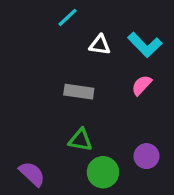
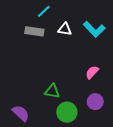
pink semicircle: (142, 85) -> (92, 72), moved
gray rectangle: (79, 92) -> (34, 31), moved

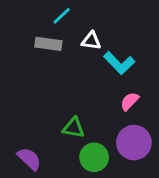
cyan L-shape: (94, 29) -> (119, 63), moved
purple circle: (95, 102) -> (134, 143), size x1.5

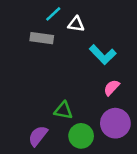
white triangle: (91, 41) -> (76, 24), moved
purple semicircle: (29, 159) -> (38, 136), moved, turned -95

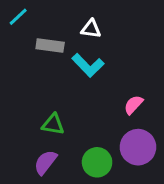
cyan line: (53, 14) -> (18, 17), moved
cyan L-shape: (103, 55) -> (88, 65), moved
green triangle: (63, 110) -> (53, 124), moved

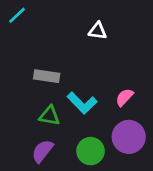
white triangle: (91, 29) -> (98, 31), moved
gray rectangle: (50, 46) -> (47, 76), moved
cyan L-shape: (88, 65) -> (82, 103), moved

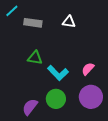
gray rectangle: (47, 76) -> (33, 23), moved
green triangle: (50, 116) -> (35, 58), moved
green circle: (91, 151) -> (56, 99), moved

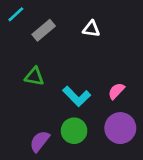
gray rectangle: (33, 23) -> (44, 30), turned -48
green triangle: (35, 58) -> (34, 76), moved

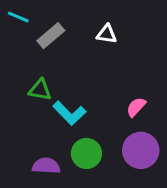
cyan line: (16, 14) -> (18, 17), turned 66
cyan L-shape: (77, 96) -> (69, 113), moved
purple semicircle: (40, 141) -> (46, 166), turned 55

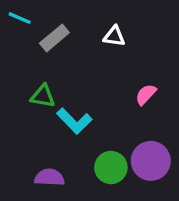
pink semicircle: (136, 107) -> (146, 94), moved
green circle: (86, 153) -> (111, 168), moved

